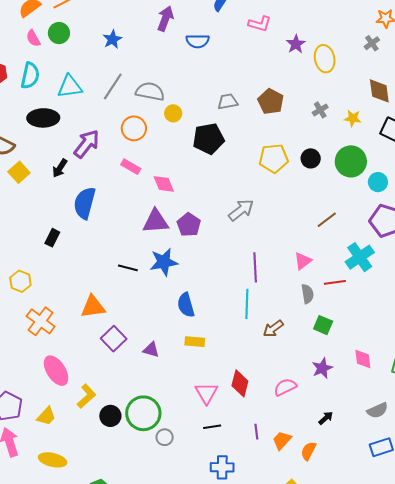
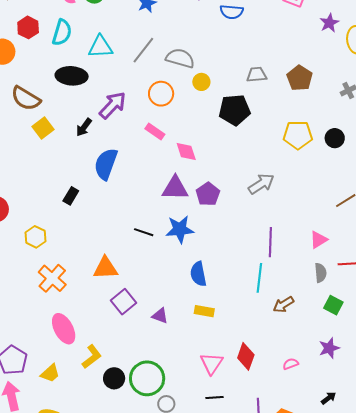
pink semicircle: (285, 387) -> (291, 364), size x0.7

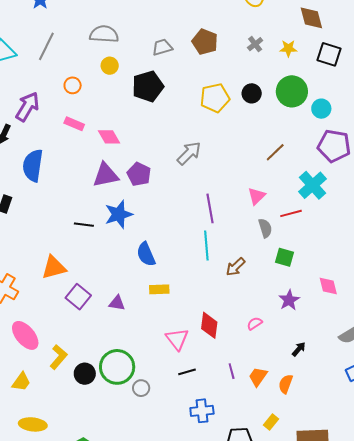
gray semicircle: (180, 58) -> (104, 34), moved
orange circle: (161, 94) -> (73, 85), size x0.7

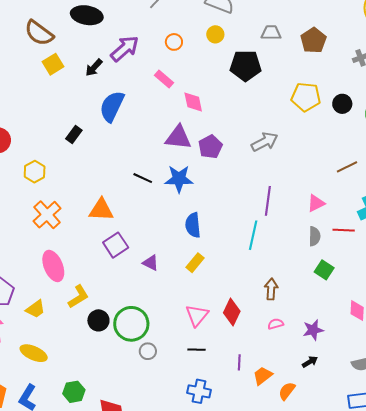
brown arrow: (235, 267) -> (271, 289), moved, turned 120
yellow rectangle: (159, 289) -> (195, 263), turned -66
purple star: (289, 300) -> (313, 330), moved

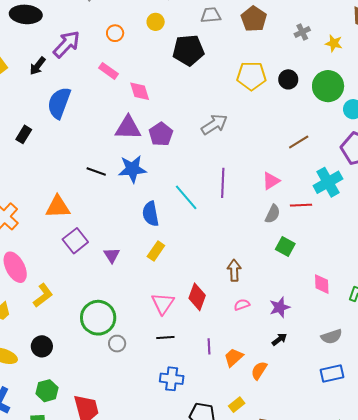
cyan line: (253, 235) -> (186, 197), moved, turned -48
gray semicircle: (315, 236) -> (273, 214), turned 30
purple triangle: (151, 263) -> (112, 255), turned 36
black circle: (98, 320) -> (42, 346), moved

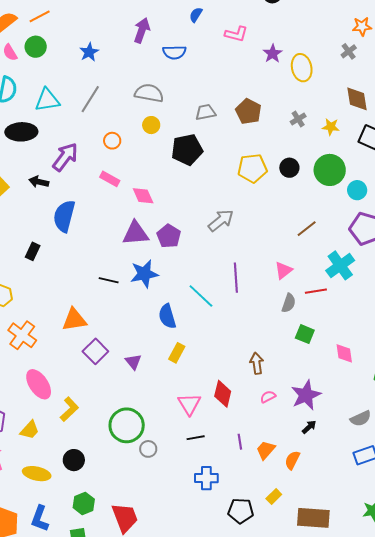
black arrow: (38, 66) -> (39, 182), turned 72
pink diamond: (322, 284) -> (344, 353), moved
purple star: (280, 307) -> (306, 395), size x1.4

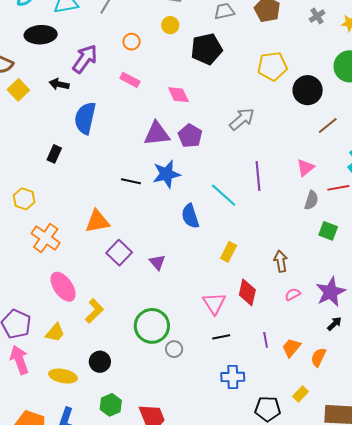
black circle: (289, 168) -> (308, 90), moved, size x1.5
pink diamond: (143, 196) -> (178, 95), moved
yellow rectangle: (177, 353) -> (229, 252), moved

